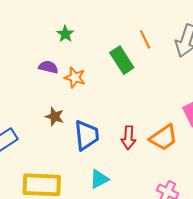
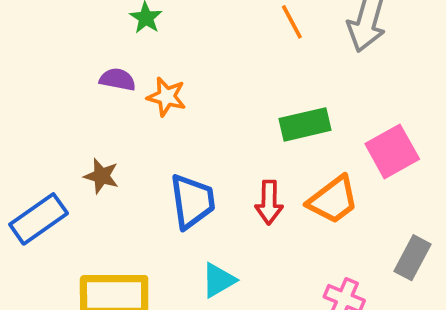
green rectangle: (122, 60) -> (305, 124), moved, turned -68
brown star: (55, 116) -> (101, 176), moved

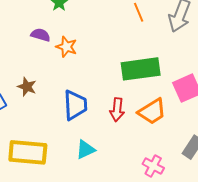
green rectangle: (305, 124) -> (141, 69), size x1.4

